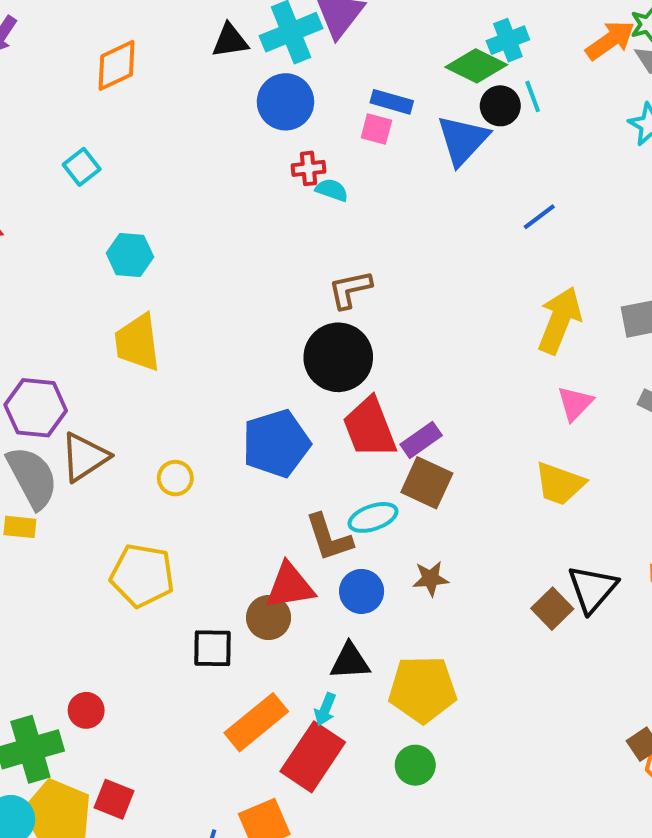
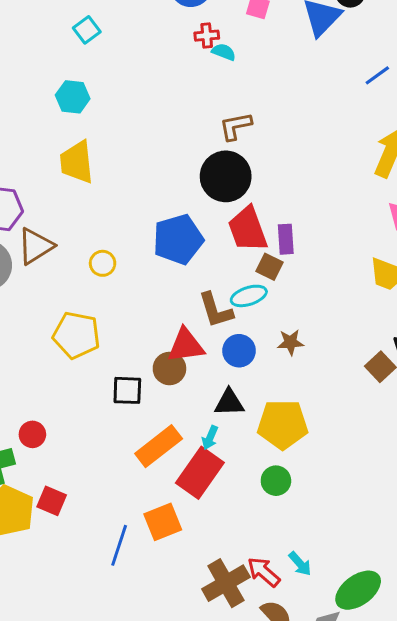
cyan square: (82, 167) -> (87, 30), moved
purple rectangle: (421, 440) -> (286, 239), turned -60
brown square: (427, 483) -> (270, 267), moved, size x0.7

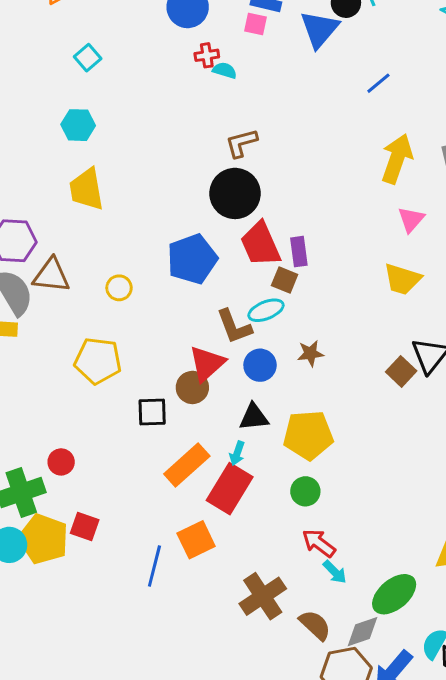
brown triangle: (36, 246) -> (51, 275), turned 42
red triangle: (186, 345) -> (207, 364), turned -30
red arrow: (264, 572) -> (319, 543), moved

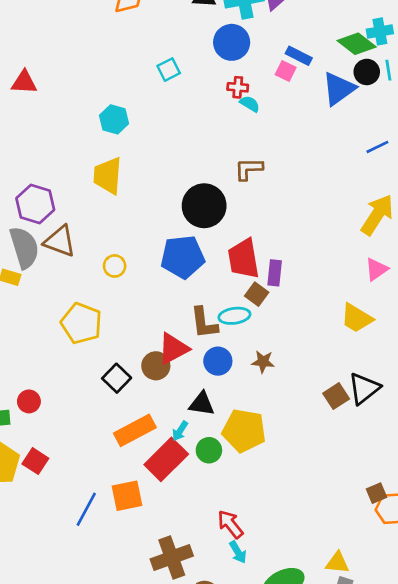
cyan square: (88, 58) -> (169, 70), moved
black circle: (235, 193) -> (204, 206), moved
black square: (152, 412) -> (117, 378), turned 32
green circle: (305, 491) -> (209, 450), moved

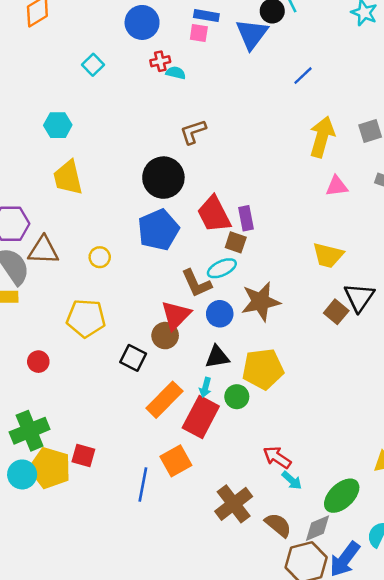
pink triangle: (376, 269) -> (337, 186), turned 45
yellow trapezoid: (357, 318) -> (328, 255), moved
brown star: (263, 362) -> (261, 302), size x1.8
red circle: (29, 401) -> (38, 362), moved

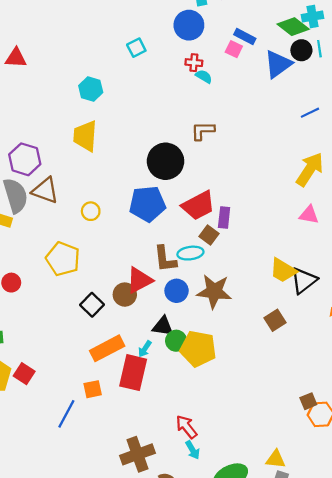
red trapezoid: (214, 214) -> (198, 205), turned -108
black triangle: (359, 297) -> (304, 281), moved
green circle: (237, 397) -> (176, 341), moved
red rectangle: (201, 417) -> (133, 373), turned -32
orange square: (176, 461) -> (93, 389), moved, size x0.7

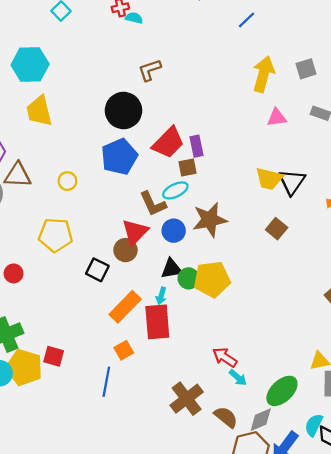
cyan hexagon: (91, 89) -> (30, 65), size x1.5
brown square: (209, 235) -> (188, 168), turned -30

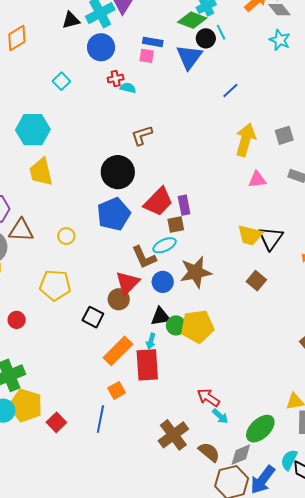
red square: (54, 356) -> (56, 422), moved, turned 30

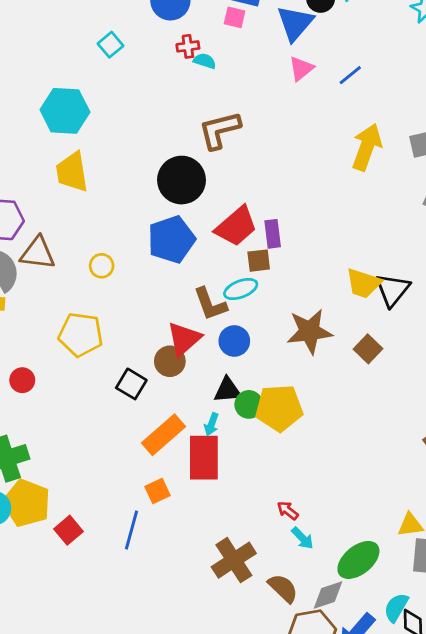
brown L-shape: (142, 135) -> (220, 130), size x1.4
pink triangle: (257, 180) -> (301, 69), moved, turned -36
brown star: (196, 272) -> (310, 331), moved
red arrow: (208, 398) -> (288, 511), size x0.7

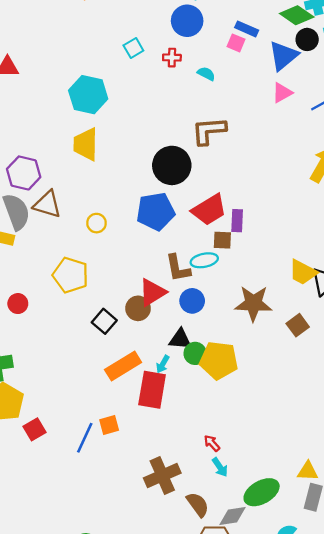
red cross: (188, 46) -> (172, 58), moved
orange square: (157, 491) -> (109, 425), moved

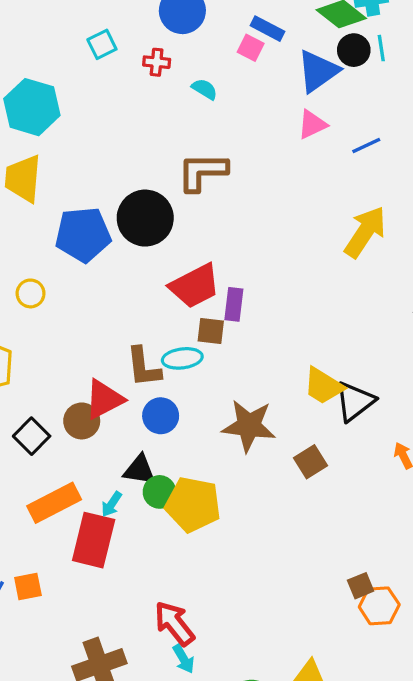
blue pentagon: (156, 211) -> (83, 235), moved
red arrow: (212, 443) -> (174, 623), size x1.8

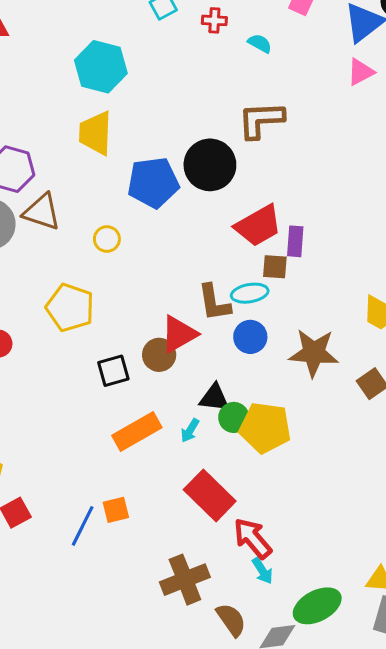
blue circle: (161, 416) -> (250, 337), moved
black square: (32, 436) -> (113, 371), turned 32
red rectangle: (94, 540) -> (210, 495), moved, turned -57

